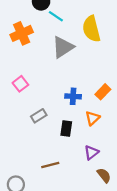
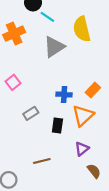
orange triangle: (93, 118) -> (83, 116), size x1.5

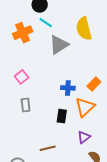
cyan line: (47, 17) -> (46, 23), moved
gray rectangle: (31, 113) -> (26, 105), moved, turned -64

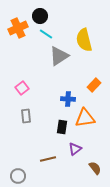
orange cross: (23, 33) -> (18, 28), moved
orange rectangle: (94, 84) -> (94, 85), moved
orange triangle: (85, 107) -> (85, 118), turned 35
purple triangle: (84, 137) -> (75, 149), moved

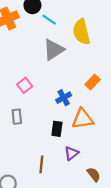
cyan line: (46, 34) -> (49, 20), moved
pink square: (22, 88) -> (25, 85), moved
blue cross: (68, 99) -> (64, 98), turned -32
brown line: (48, 159) -> (41, 164), turned -70

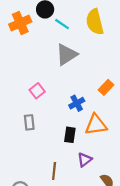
yellow semicircle: (81, 32) -> (95, 22), moved

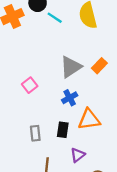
gray triangle: (66, 55) -> (71, 67), moved
orange rectangle: (106, 87) -> (99, 66), moved
gray rectangle: (29, 122) -> (35, 133), moved

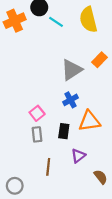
orange rectangle: (99, 66) -> (99, 60), moved
pink square: (30, 85) -> (37, 113), moved

